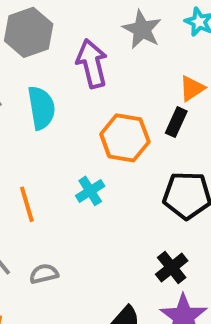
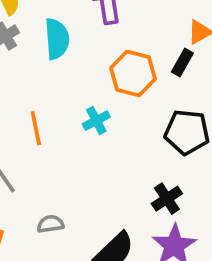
gray semicircle: (44, 274) -> (50, 224), moved

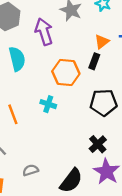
cyan cross: (96, 121) -> (48, 104), turned -35

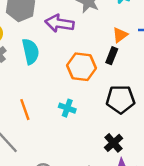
purple arrow: (44, 32) -> (59, 23), turned -65
cyan cross: (48, 104) -> (67, 108), moved

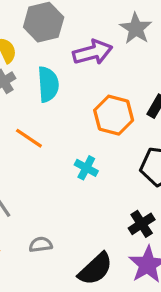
purple arrow: (59, 23) -> (93, 52), turned 148
orange line: (25, 110) -> (29, 138), moved, turned -45

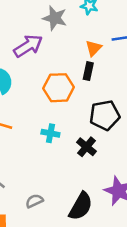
black cross: (142, 224) -> (87, 147), moved

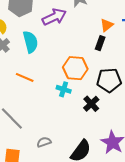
orange hexagon: (59, 88) -> (75, 68), moved

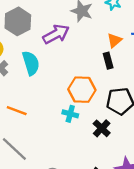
black rectangle: (100, 43) -> (108, 61), turned -32
orange line: (25, 77) -> (17, 111), moved

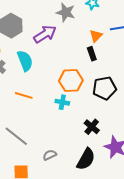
orange line: (17, 111) -> (24, 95), moved
black cross: (102, 128) -> (92, 127), moved

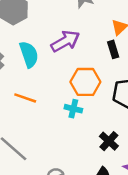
purple arrow: (45, 34) -> (65, 41), moved

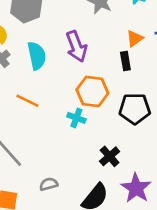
purple arrow: (65, 41) -> (76, 46), turned 92

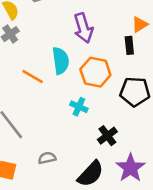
cyan semicircle: (37, 56) -> (61, 61), moved
cyan cross: (76, 118) -> (79, 107), moved

